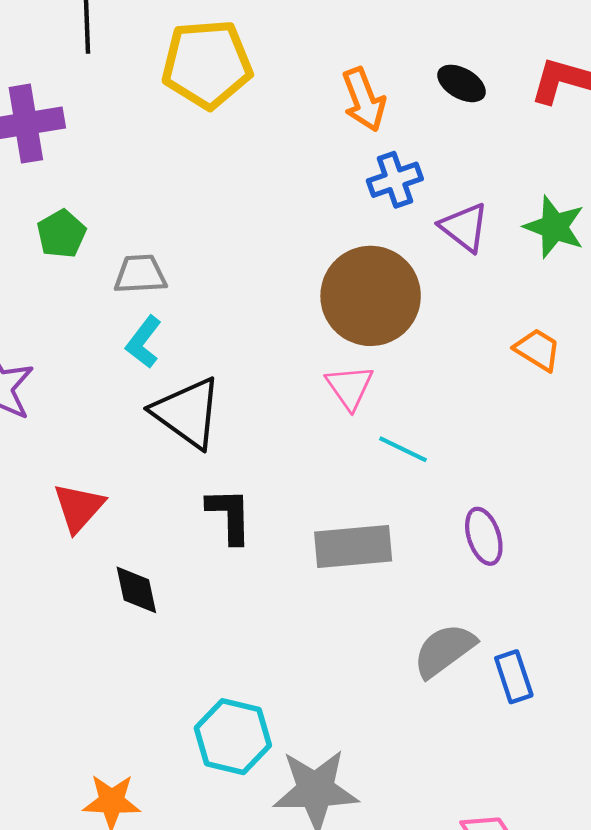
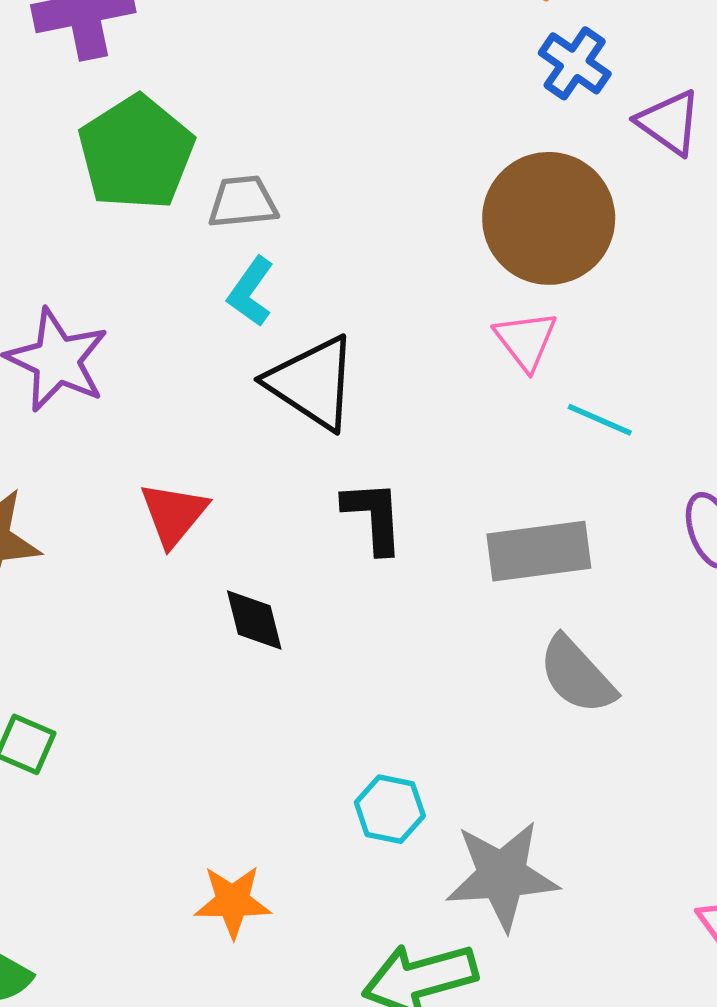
blue cross: (395, 180) -> (575, 63), turned -34
green pentagon: (61, 234) -> (136, 153), size x1.8
gray semicircle: (444, 650) -> (577, 675), moved, turned -94
cyan hexagon: (233, 737) -> (390, 809), size x0.7

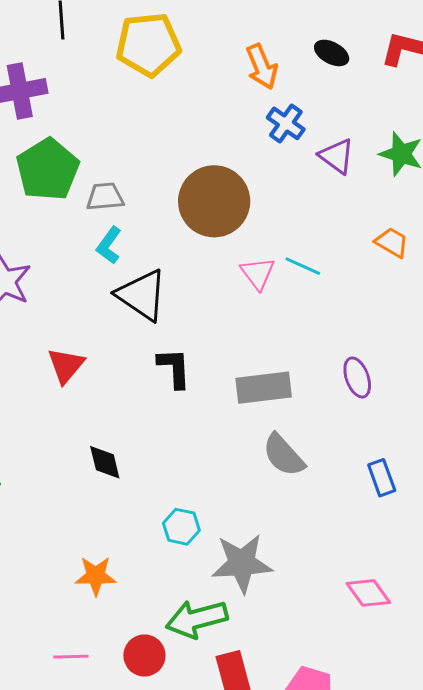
brown circle: (549, 218) -> (214, 201), moved
cyan line: (600, 420) -> (303, 266), moved
black diamond: (254, 620) -> (105, 462), moved

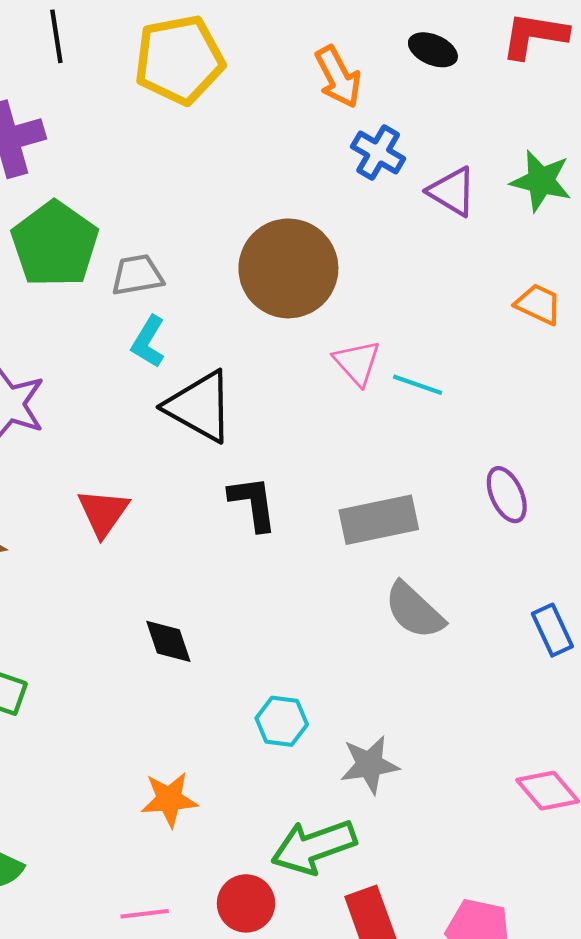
cyan line: (303, 266) -> (418, 385), moved
gray star: (242, 563) -> (369, 765), size x0.7

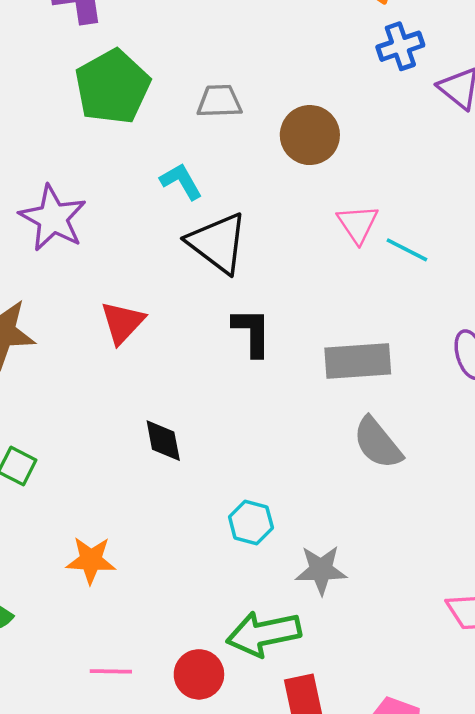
blue cross: (378, 153) -> (400, 46), turned 33
brown circle: (288, 268) -> (310, 135), size x0.7
gray trapezoid: (137, 275) -> (219, 101), moved
cyan L-shape: (148, 342) -> (181, 181), turned 111
orange star: (169, 799) -> (91, 560), moved

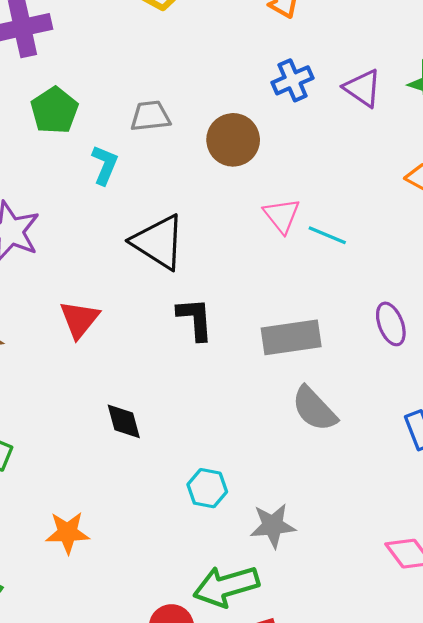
blue cross: (400, 46) -> (293, 80), moved
green pentagon: (112, 87) -> (54, 110), size x0.7
cyan L-shape: (181, 181) -> (105, 165), moved, turned 57

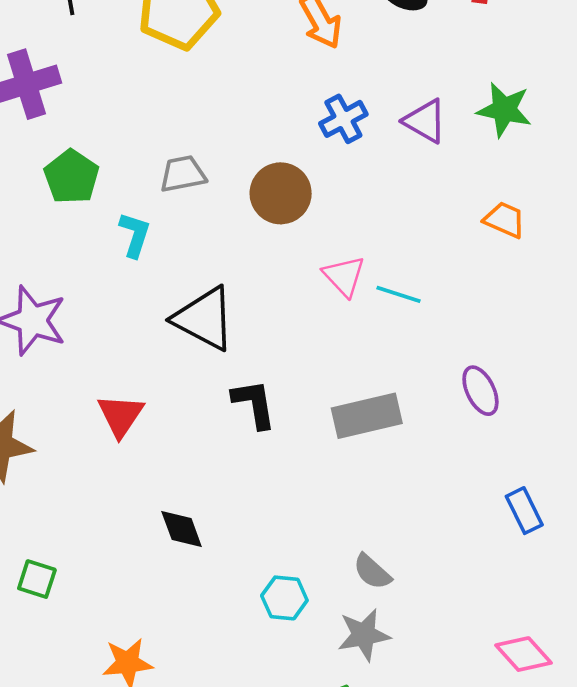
gray semicircle: (314, 409) -> (372, 572), moved, size x0.7

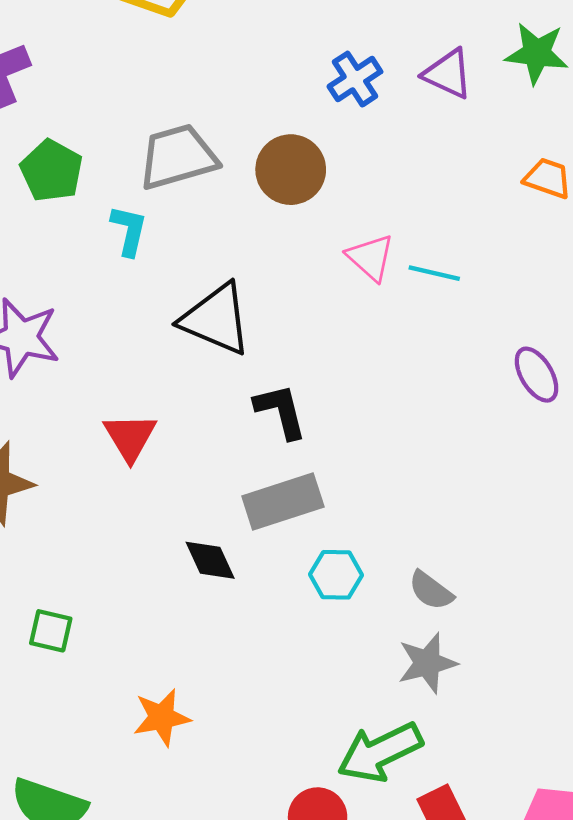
gray trapezoid: (183, 174) -> (178, 157), size x1.5
gray rectangle: (367, 416) -> (283, 502), moved
cyan hexagon: (284, 598) -> (336, 575), moved

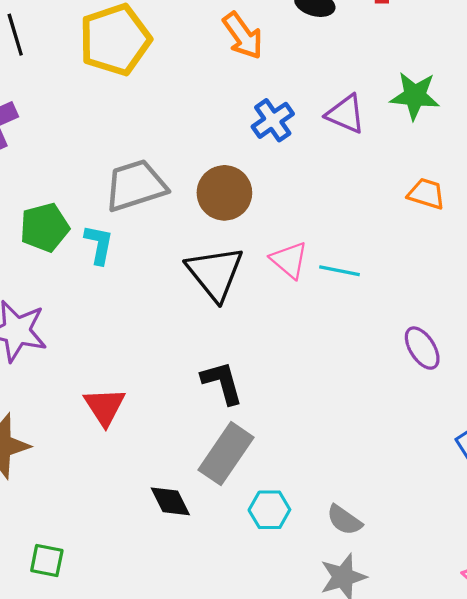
green pentagon: (52, 171) -> (45, 227), moved, turned 30
black triangle: (216, 319) -> (215, 273), moved, turned 30
gray rectangle: (283, 502) -> (226, 454), turned -36

